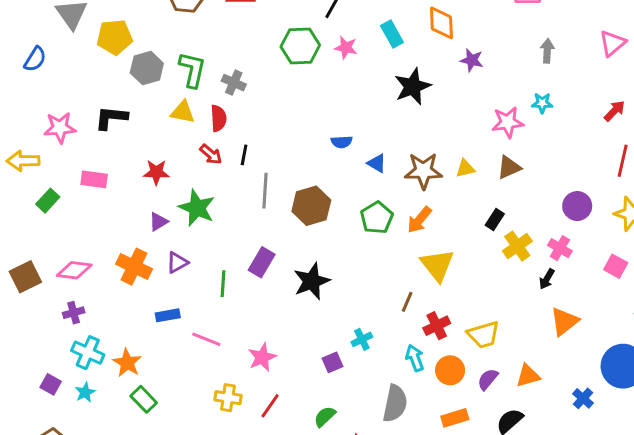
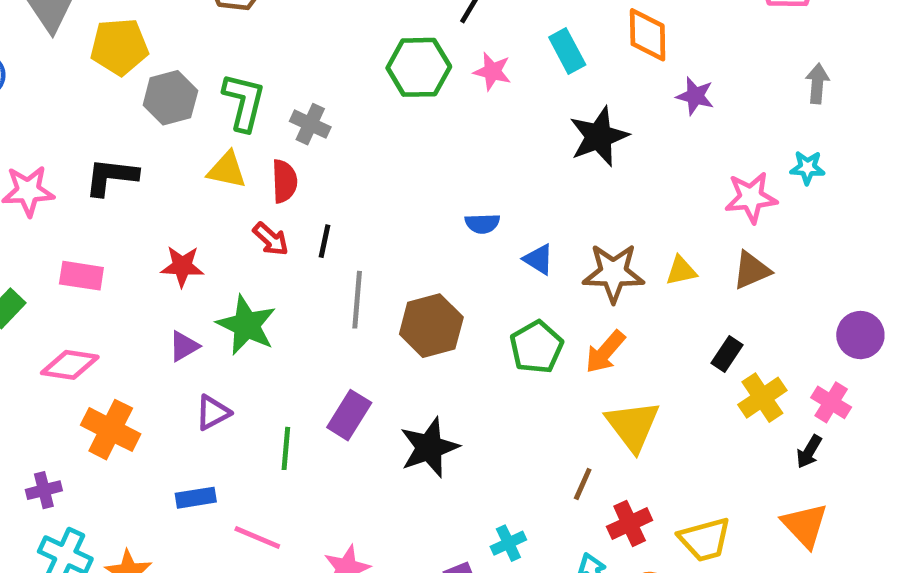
orange cross: (134, 267) -> (111, 430), moved
pink diamond: (74, 270) -> (70, 365), moved
orange triangle: (564, 321) -> (805, 525), moved, turned -36

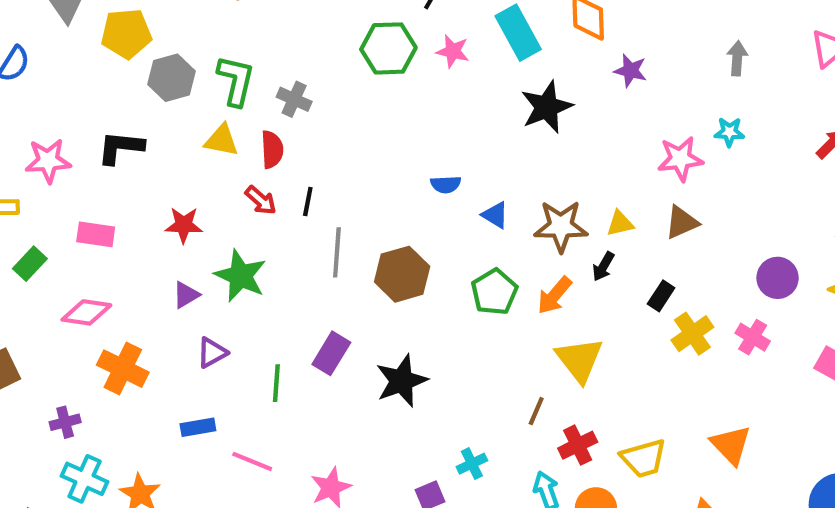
cyan rectangle: (567, 51) -> (518, 33), size x1.4
black arrow: (809, 452) -> (603, 266), moved

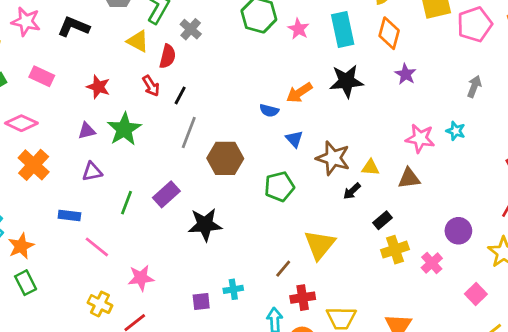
orange arrow: (554, 295) -> (299, 93), moved

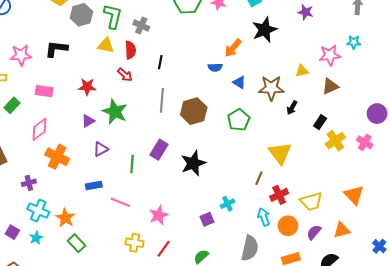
black line: (180, 95) -> (160, 62), moved
pink diamond: (21, 123) -> (39, 129), turned -45
yellow triangle: (370, 167) -> (302, 71), moved

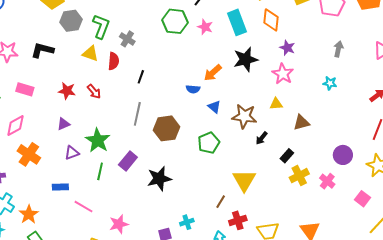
pink star: (330, 55) -> (283, 74), moved, turned 30
red arrow: (125, 75) -> (94, 91), moved
green star: (115, 112) -> (98, 140), moved

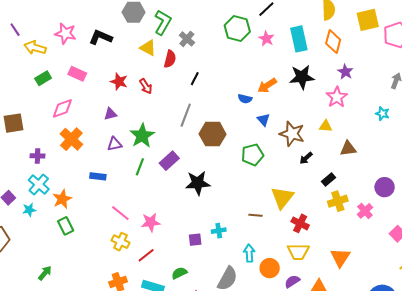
brown line: (221, 202) -> (255, 215), turned 56
pink line: (84, 207) -> (120, 213), moved
red cross: (238, 220) -> (300, 223), moved, turned 36

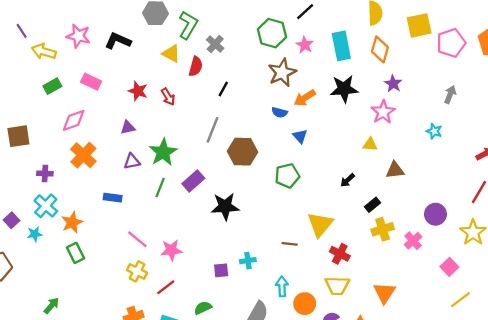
brown star: (292, 134) -> (282, 73), moved, turned 30

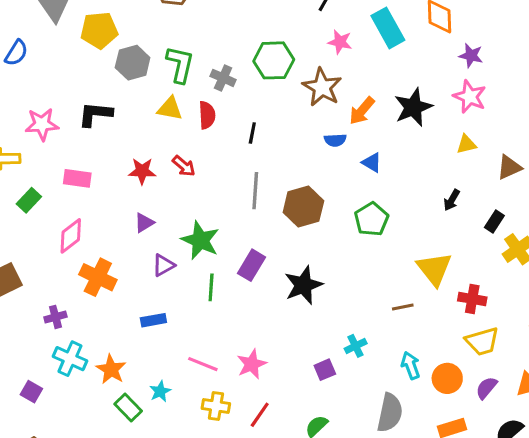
green hexagon: (272, 33) -> (274, 60), moved
black star: (344, 89) -> (413, 107), moved
cyan star: (35, 234) -> (160, 391), moved

